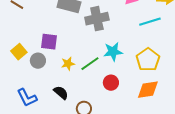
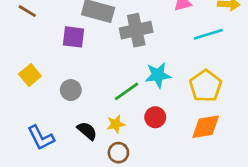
purple square: (49, 42) -> (74, 37), moved
gray circle: (38, 61) -> (71, 90), moved
yellow star: (68, 64) -> (116, 124), moved

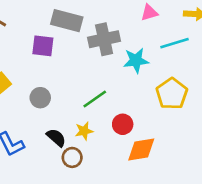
cyan star: (158, 75) -> (136, 60), moved
orange diamond: (206, 127) -> (141, 150), moved
brown circle: (118, 153) -> (72, 157), moved

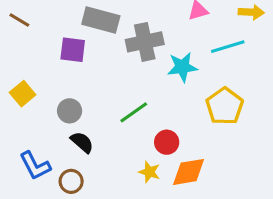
yellow star: (84, 131) -> (149, 172), moved, turned 30
black semicircle: (56, 138) -> (82, 142), moved
brown circle: (72, 157) -> (71, 181), moved

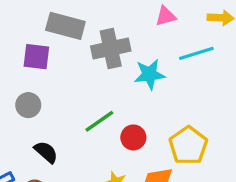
yellow pentagon: (225, 106) -> (188, 146), moved
gray circle: (70, 111) -> (28, 105), moved
red circle: (167, 142) -> (133, 137), moved

